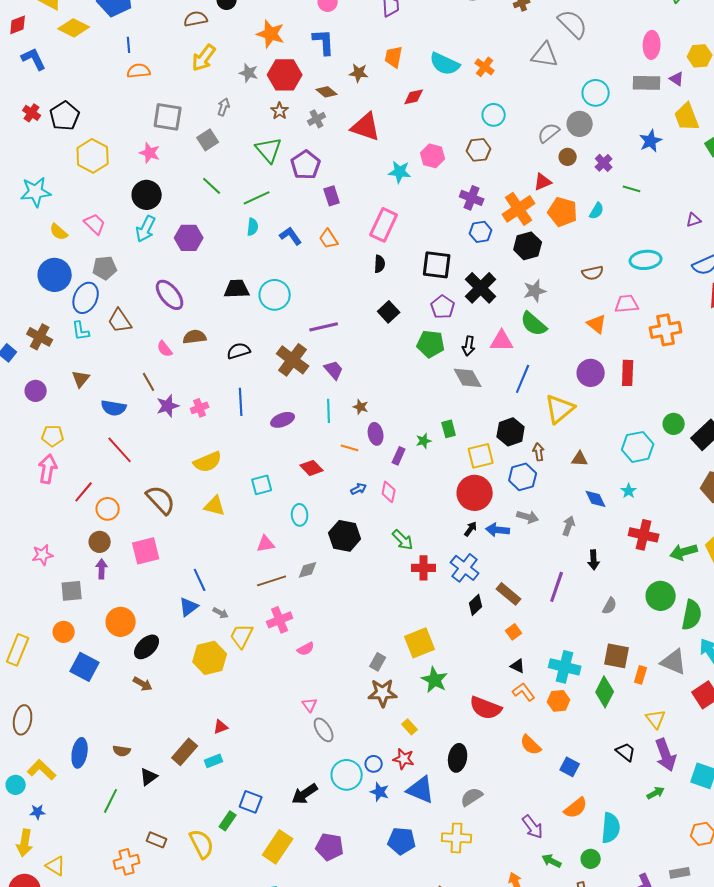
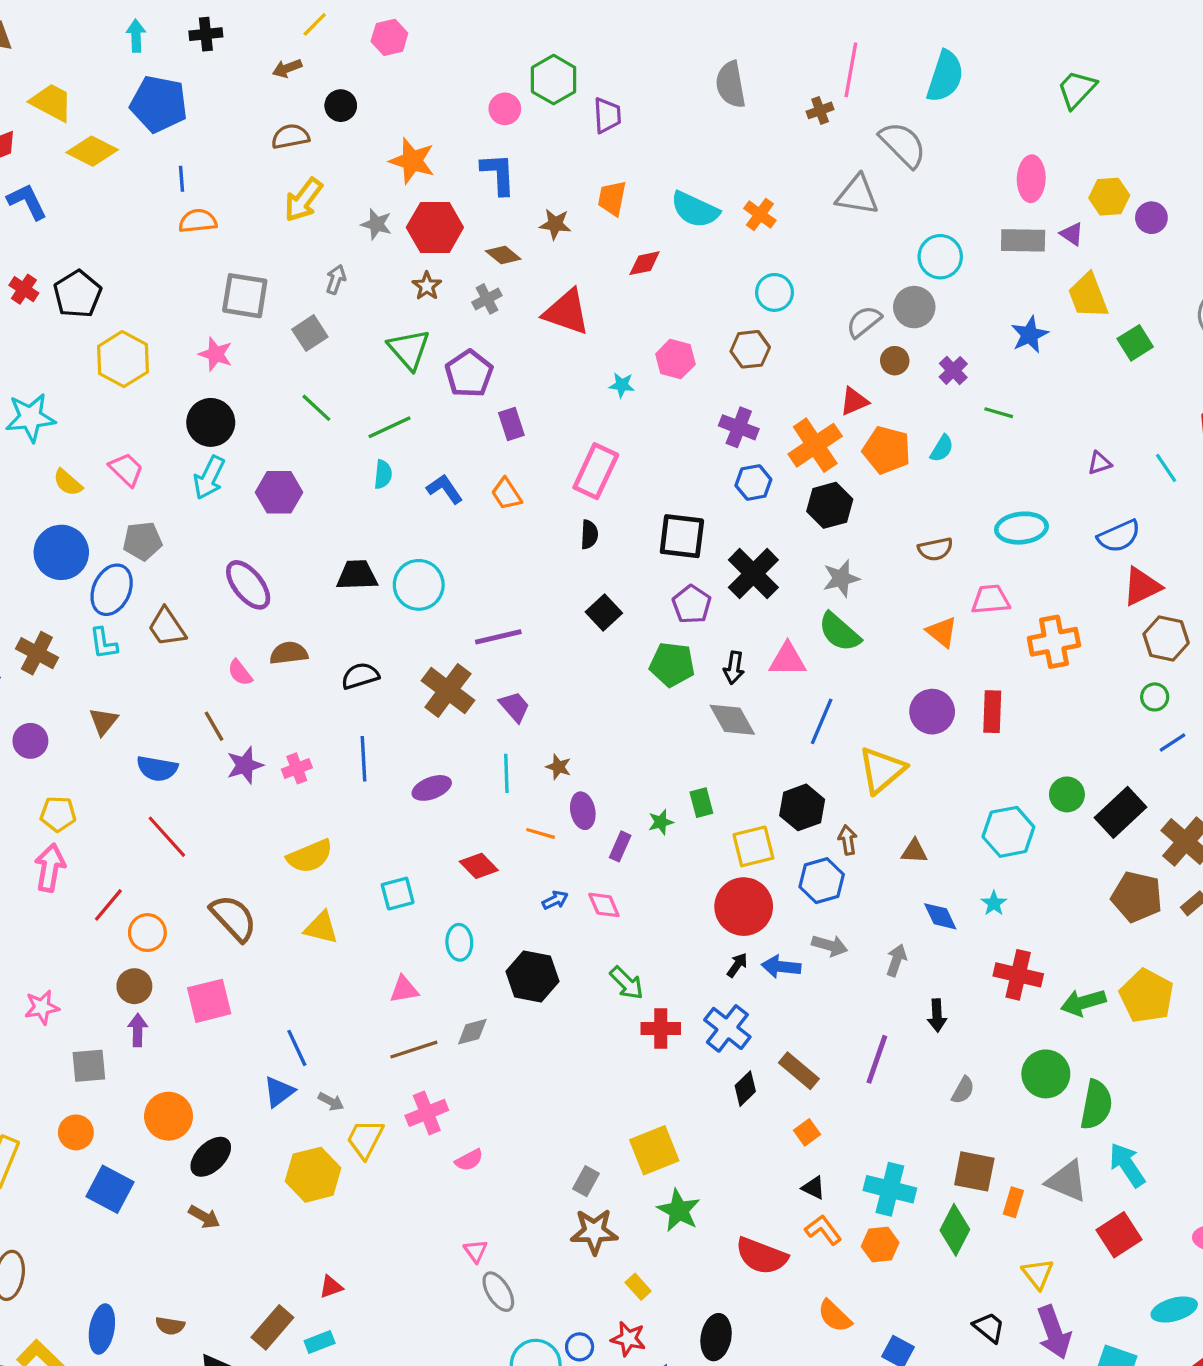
cyan star: (400, 172) -> (622, 385), size x0.7
pink diamond: (389, 492) -> (604, 905), turned -35

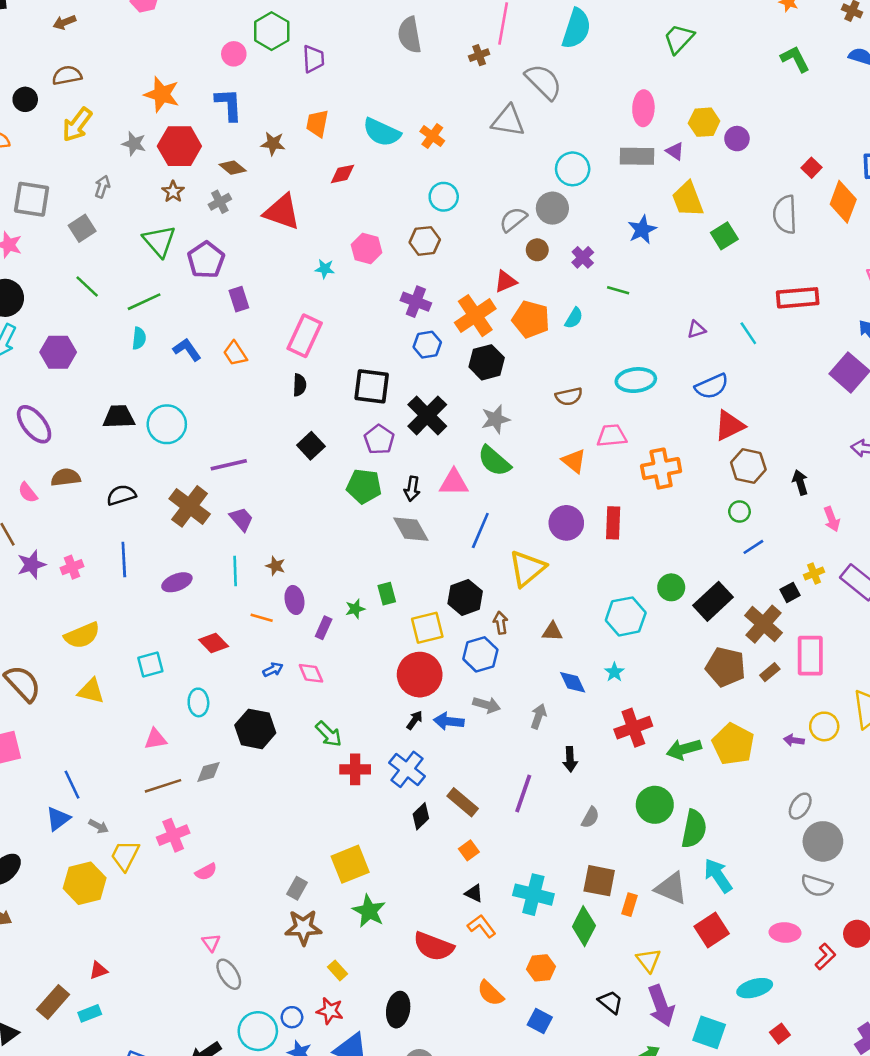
black circle: (341, 106) -> (25, 99), moved
red cross: (1018, 975) -> (633, 728), turned -33
orange hexagon: (880, 1245) -> (541, 968), moved

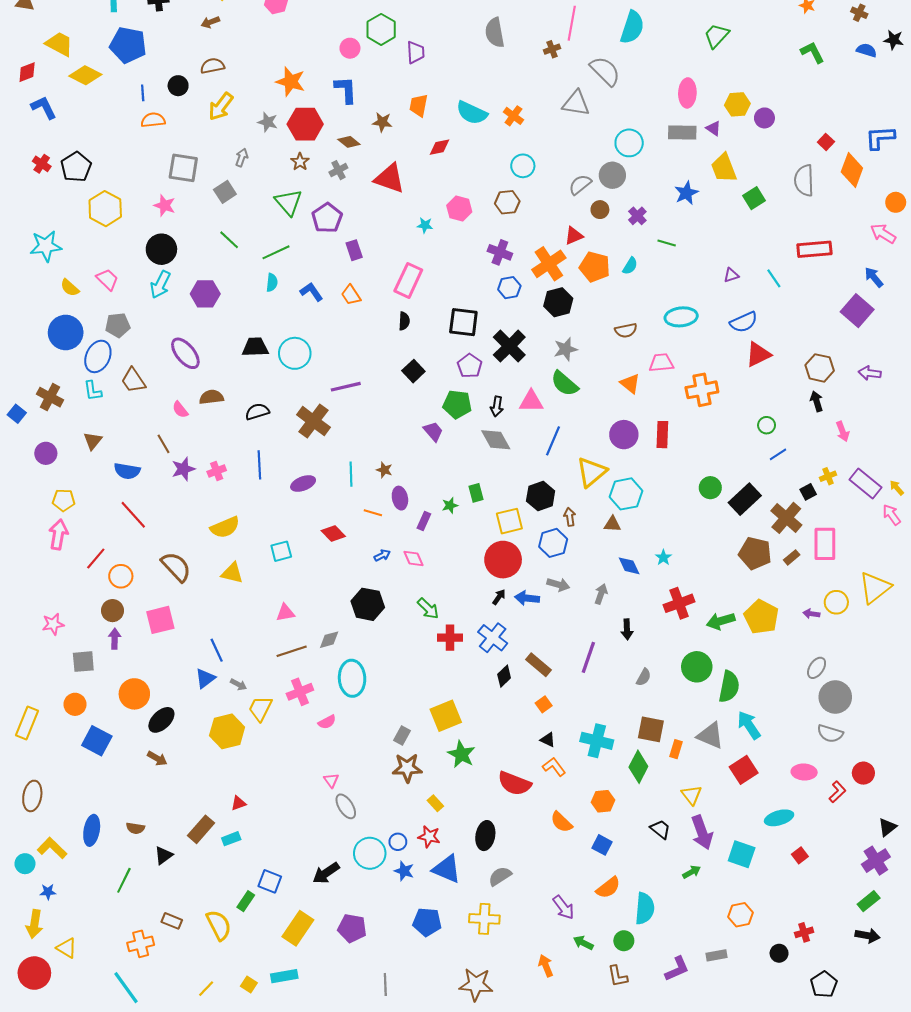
brown hexagon: (748, 466) -> (820, 368), moved
purple trapezoid: (241, 519) -> (433, 431), moved
cyan hexagon: (626, 616) -> (626, 494), moved
cyan ellipse: (198, 702) -> (352, 678), moved, size x1.6

